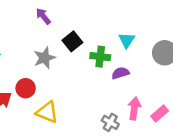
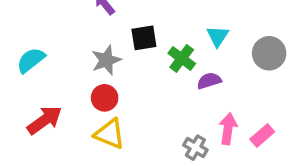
black square: (72, 41) -> (144, 38), turned 30
green cross: (100, 57) -> (182, 58), turned 30
red circle: (26, 88) -> (105, 98), moved

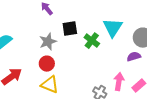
cyan triangle: (218, 36) -> (113, 28), size x1.5
purple semicircle: (209, 81) -> (134, 57), moved

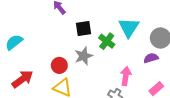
gray star: (48, 42) -> (84, 56), moved
pink arrow: (119, 82) -> (126, 76), moved

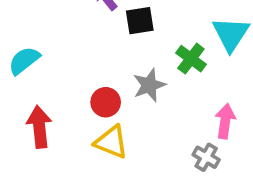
black square: (84, 29) -> (140, 21), moved
red arrow: (22, 79) -> (39, 127), turned -60

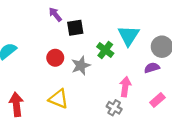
red circle: (106, 102) -> (55, 58), moved
red arrow: (39, 127) -> (16, 104), moved

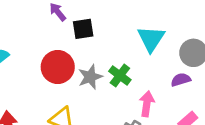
green cross: (105, 50) -> (120, 75), moved
red circle: (55, 58) -> (58, 67), size x1.5

